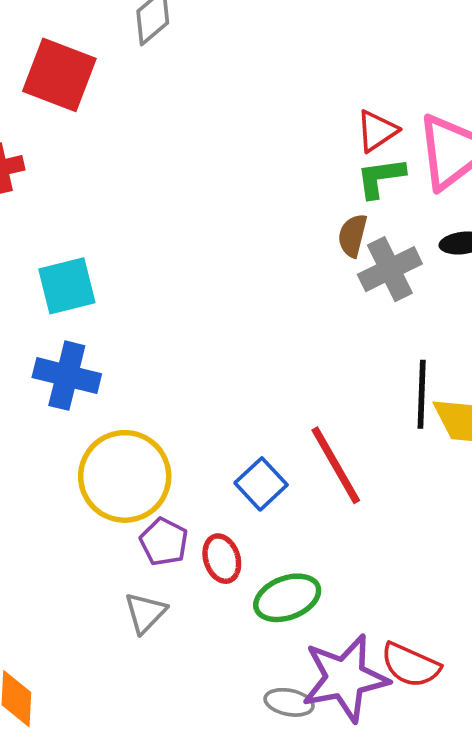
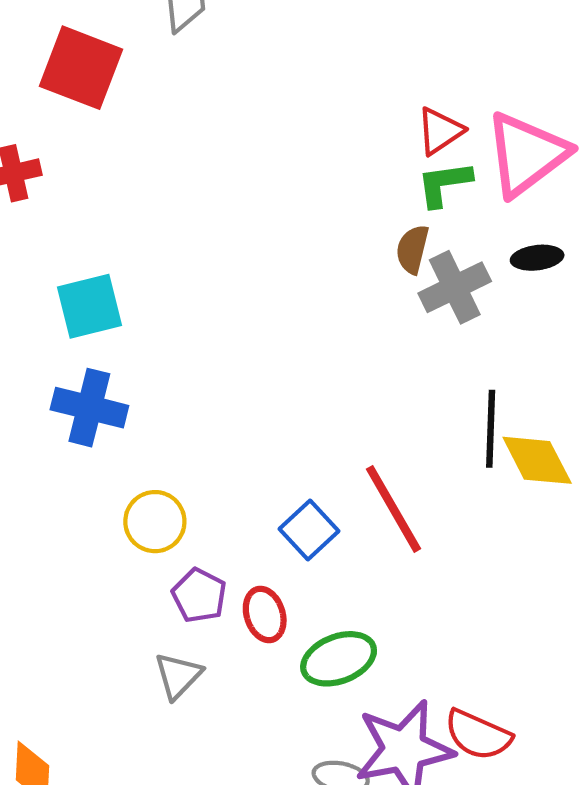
yellow circle: (125, 476) -> (155, 522), size x0.6

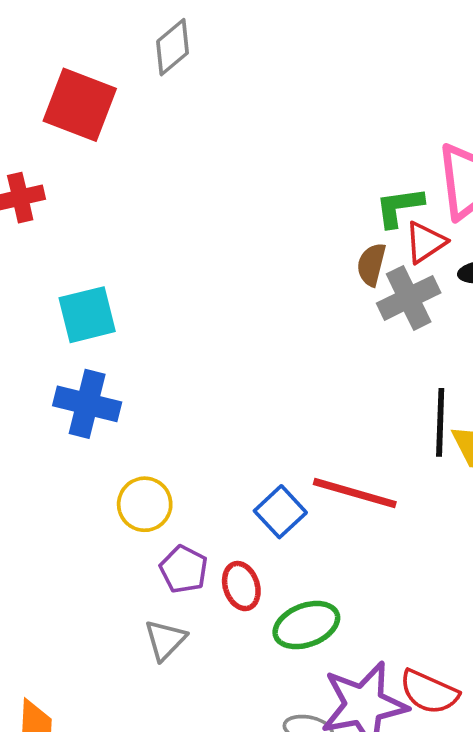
red triangle: (440, 131) -> (425, 242), moved
red line: (393, 509) -> (355, 493), turned -44

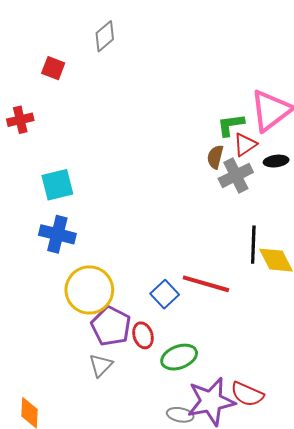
red square: (80, 105) -> (53, 68), size x0.6
yellow circle: (145, 504) -> (89, 290), size x1.6
purple pentagon: (184, 569) -> (111, 326), size x1.5

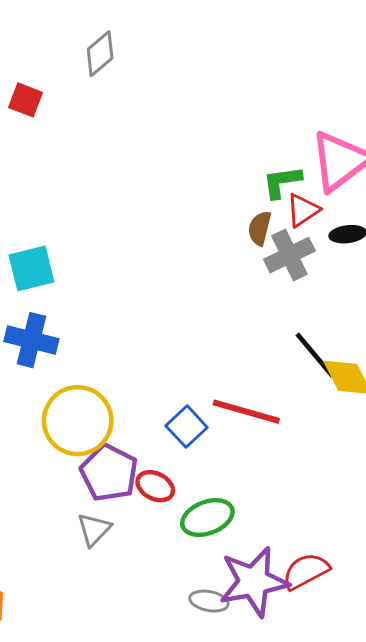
black line: (253, 245) -> (315, 355), turned -42
red ellipse: (143, 335) -> (155, 486), turned -45
red semicircle: (247, 394) -> (306, 571), turned 128

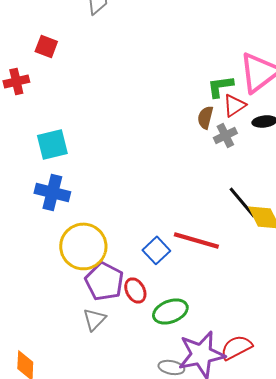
red square: (25, 100) -> (46, 46), moved
gray cross: (289, 255) -> (225, 135), size x0.7
red ellipse: (155, 486) -> (135, 290), turned 35

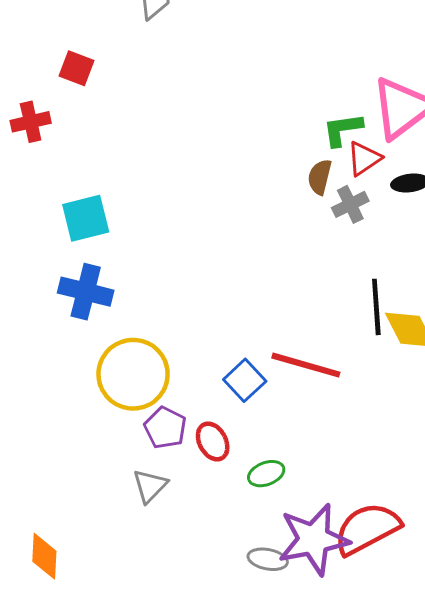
black line: (242, 202) -> (376, 307), turned 36
purple pentagon: (104, 281) -> (165, 428), size x0.7
green ellipse: (170, 311) -> (266, 474), size x0.7
red semicircle: (236, 347) -> (367, 529), size x1.4

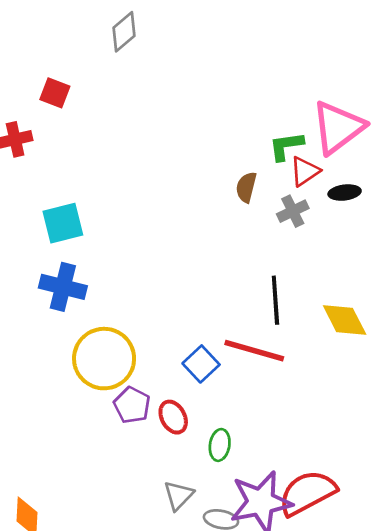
brown semicircle: (320, 177) -> (246, 187), moved
black line: (376, 307) -> (275, 300), moved
green ellipse: (266, 474) -> (220, 445), turned -60
gray triangle: (150, 486) -> (178, 495), moved

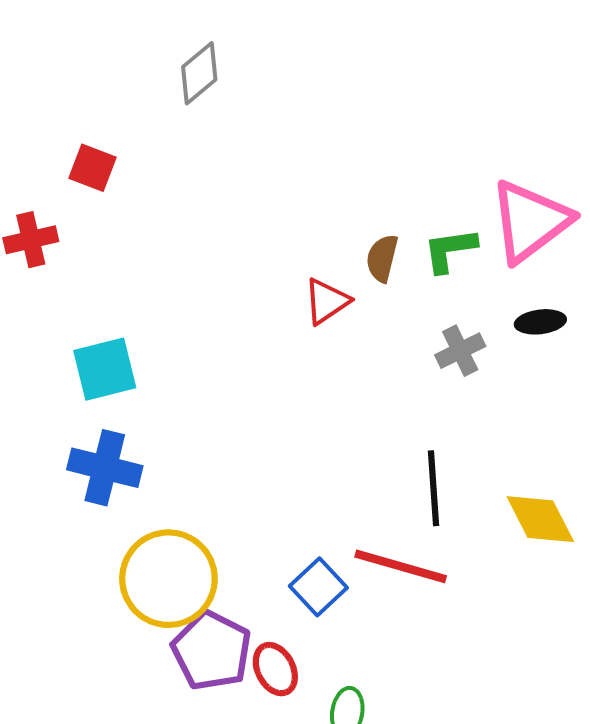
red triangle: (305, 171) -> (327, 301), moved
brown semicircle: (246, 187) -> (382, 258), moved
purple pentagon: (132, 405) -> (212, 651), size x1.4

